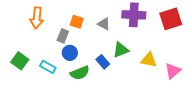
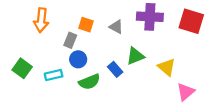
red square: (171, 19) -> (191, 21), turned 35
yellow triangle: (149, 60) -> (167, 67), turned 30
cyan rectangle: (48, 67) -> (54, 75), turned -42
pink triangle: (173, 71) -> (186, 92), moved

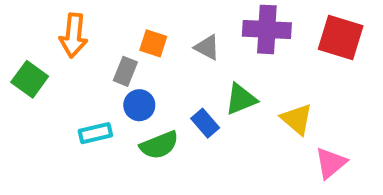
green square: (22, 68) -> (30, 79), moved

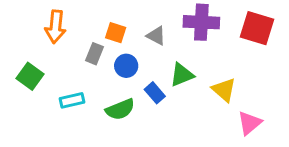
green square: (30, 79) -> (30, 76), moved
blue circle: (139, 105) -> (126, 66), moved

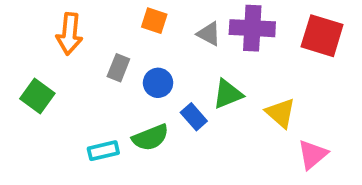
orange square: (116, 33) -> (154, 21), moved
gray triangle: (156, 36) -> (209, 34), moved
cyan rectangle: (72, 100) -> (103, 151), moved

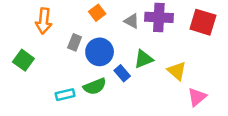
orange square: (154, 21) -> (97, 13), turned 35
blue circle: (158, 83) -> (100, 52), size x1.5

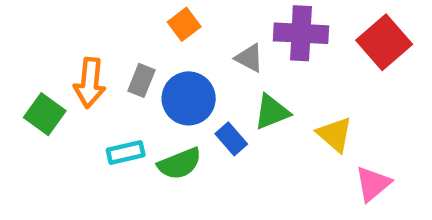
orange arrow: (44, 21) -> (90, 83), moved
gray triangle: (132, 21) -> (249, 58), moved
red square: (203, 22) -> (384, 42), turned 32
cyan rectangle: (65, 95) -> (126, 152), moved

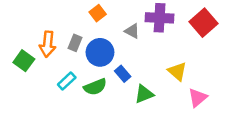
green triangle: (272, 112) -> (144, 94), moved
cyan rectangle: (126, 152) -> (67, 81), turned -30

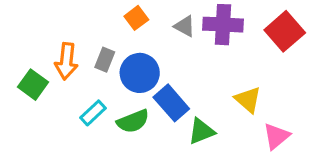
gray triangle: (132, 31) -> (185, 26), moved
blue rectangle: (123, 74) -> (171, 103), size x1.5

